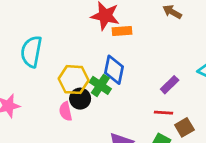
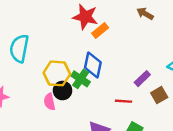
orange rectangle: (122, 31) -> (100, 30), turned -35
red line: (163, 113) -> (124, 101), moved
brown square: (184, 127) -> (159, 95), moved

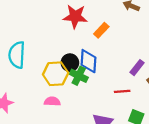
orange rectangle: (100, 30) -> (101, 30), moved
black circle: (63, 90) -> (70, 63), moved
pink semicircle: (49, 102) -> (52, 101), turned 112

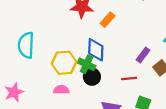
black circle: (70, 63) -> (92, 77), moved

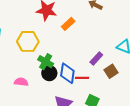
blue diamond: (96, 50) -> (67, 73), moved
yellow hexagon: (64, 63) -> (28, 41), moved

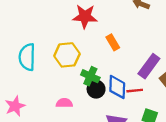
orange rectangle: (68, 24) -> (113, 42), moved, turned -72
purple rectangle: (96, 58) -> (149, 66), size x1.5

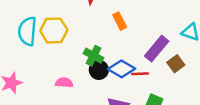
yellow hexagon: (67, 55) -> (54, 30), moved
blue diamond: (117, 87) -> (121, 69), turned -65

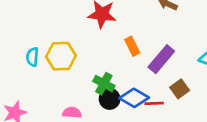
cyan semicircle: (27, 31) -> (32, 57), size x0.6
purple rectangle: (157, 49) -> (161, 59), moved
brown square: (176, 64) -> (180, 89), moved

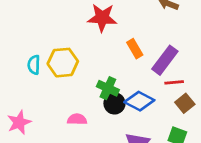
brown square: (180, 89) -> (185, 103), moved
red line: (154, 103) -> (174, 82), moved

